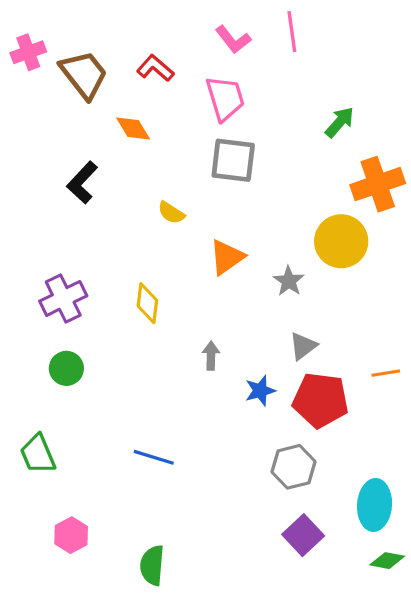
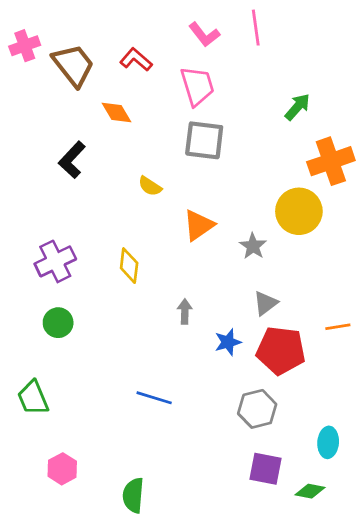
blue line: (154, 457) -> (154, 398), moved
cyan ellipse: (375, 505) -> (328, 442), size x0.7
purple square: (303, 535) -> (265, 469), turned -36
green diamond: (387, 561) -> (310, 491), moved

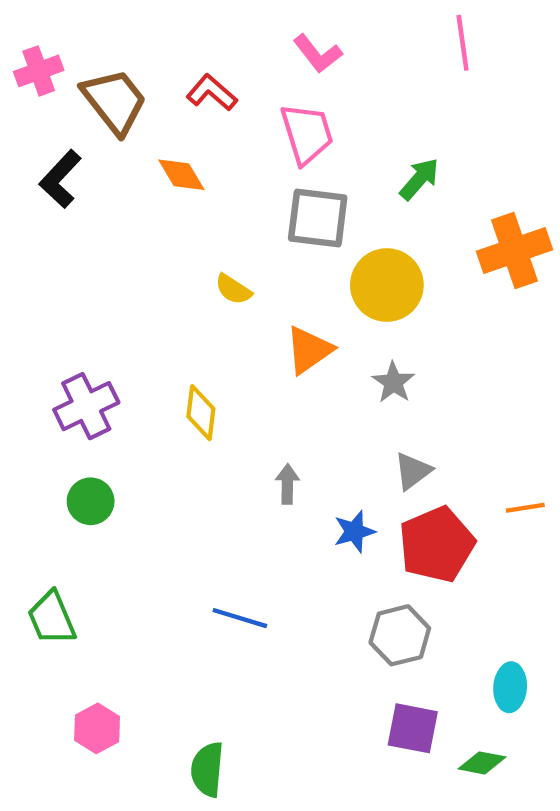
pink line: (256, 28) -> (463, 43), moved
green arrow: (297, 107) -> (419, 179), moved
black L-shape: (72, 160) -> (60, 179), moved
yellow circle: (299, 211) -> (387, 285), moved
red pentagon: (281, 350) -> (437, 545), turned -30

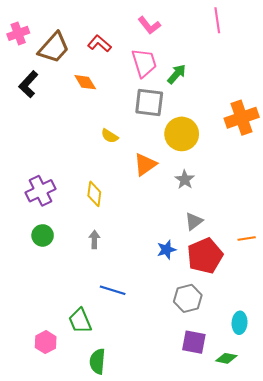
brown trapezoid: (114, 101) -> (54, 48), turned 80
green arrow: (419, 179) -> (177, 74), moved
gray arrow: (287, 484) -> (94, 240), moved
green trapezoid: (52, 618) -> (80, 321), moved

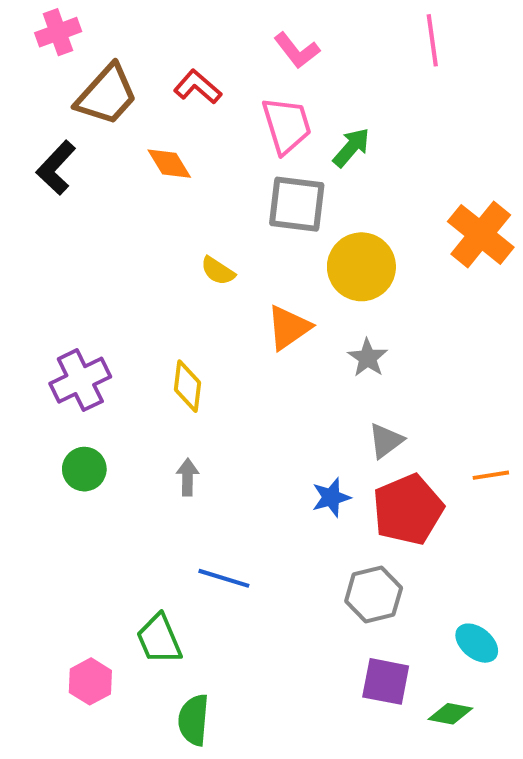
pink cross: (18, 33) -> (58, 32), moved
orange cross: (242, 118) -> (481, 234), turned -32
cyan ellipse: (240, 323) -> (477, 643), turned -55

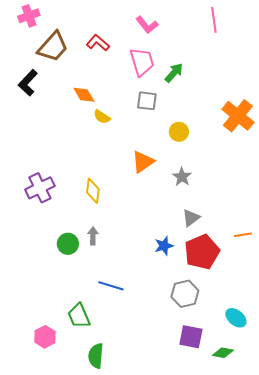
orange diamond: (169, 164) -> (84, 95), moved
gray square: (297, 204) -> (147, 101), size x0.7
yellow circle: (361, 267) -> (179, 132), size x0.6
yellow semicircle: (218, 271) -> (102, 117), moved
green circle: (84, 469) -> (68, 244), moved

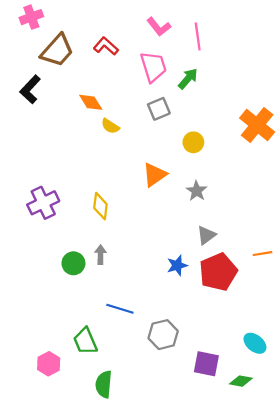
pink line: (214, 20) -> (198, 36), moved
gray square: (147, 101) -> (159, 109), turned -30
gray hexagon: (185, 294) -> (163, 335), moved

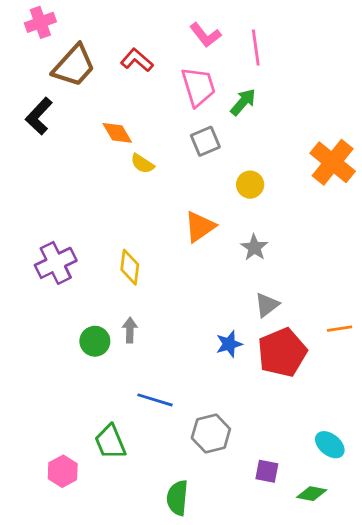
purple square: (206, 364) -> (267, 471), size x0.7
green semicircle: (104, 384) -> (177, 498), moved

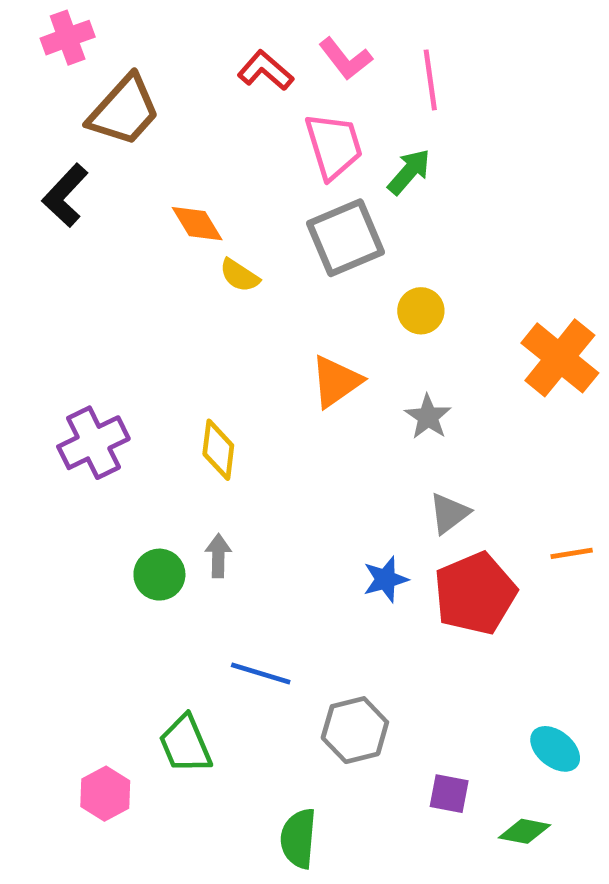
red L-shape: (137, 60) -> (265, 71), moved
gray square: (205, 141) -> (346, 238), size x1.5
orange cross: (333, 162) -> (560, 358), moved

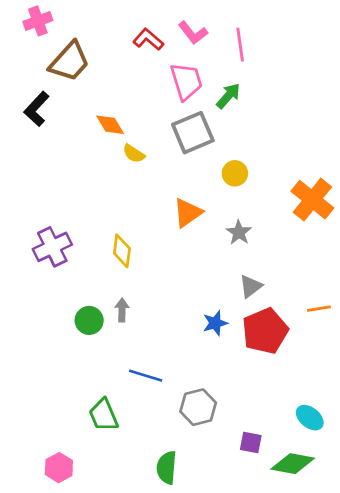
pink hexagon: (105, 794) -> (59, 468), moved
green diamond: (525, 831) -> (293, 464), size x1.5

